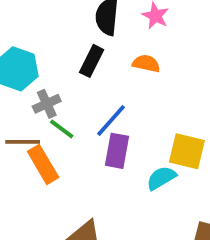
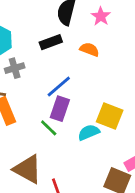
black rectangle: (92, 61) -> (51, 42), turned 35
green line: (62, 129) -> (49, 128), moved

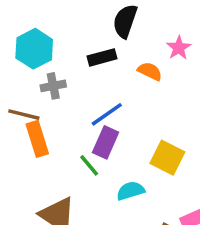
pink star: (101, 16) -> (179, 48), moved
cyan semicircle: (89, 132) -> (130, 191), moved

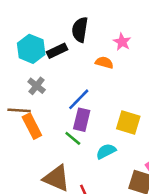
cyan hexagon: (34, 49) -> (31, 49), moved
black rectangle: (102, 57) -> (57, 51), moved
gray cross: (53, 86) -> (37, 86), turned -30

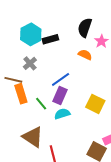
black semicircle: (80, 30) -> (85, 28), moved
green line: (73, 138) -> (41, 104), moved
cyan semicircle: (106, 151) -> (62, 114), moved

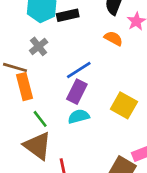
green line: (41, 104) -> (40, 119), moved

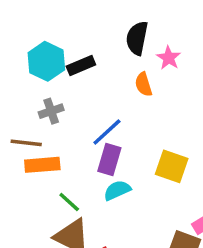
orange semicircle: (113, 38) -> (143, 84), turned -126
gray cross: (39, 46) -> (51, 111), turned 30
orange rectangle: (24, 87) -> (42, 165), turned -70

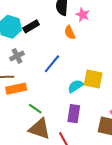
purple rectangle: (109, 159) -> (74, 114), moved
cyan semicircle: (117, 190) -> (76, 86), moved

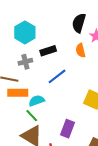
black rectangle: (31, 26) -> (48, 51), moved
cyan semicircle: (76, 86) -> (37, 101), moved

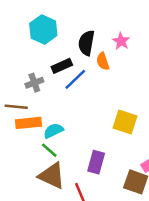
black semicircle: (79, 23) -> (86, 43), moved
cyan hexagon: (25, 32) -> (43, 30), moved
blue line: (57, 76) -> (75, 79), moved

